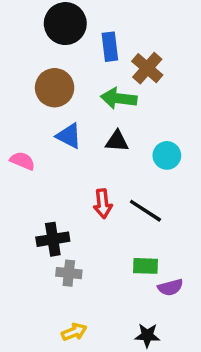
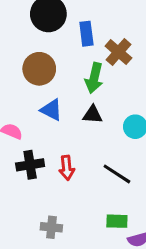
green arrow: (119, 98) -> (94, 78), turned -84
red arrow: (103, 204) -> (67, 168), moved
black cross: (53, 239) -> (30, 165), moved

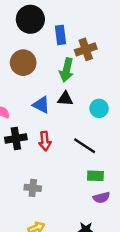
brown cross: (118, 52) -> (86, 49), turned 30
blue triangle: (51, 110) -> (41, 105), moved
green rectangle: (117, 221) -> (95, 176), moved

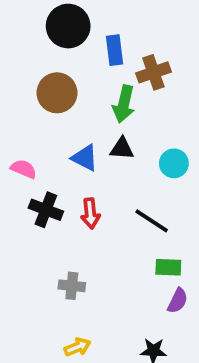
black cross: (16, 139) -> (46, 210), turned 30
purple semicircle: (101, 198) -> (178, 301), turned -49

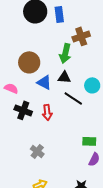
blue rectangle: (115, 50) -> (59, 14), moved
brown circle: (57, 93) -> (29, 62), moved
black line: (152, 221) -> (73, 98), moved
gray cross: (72, 286) -> (37, 151), turned 32

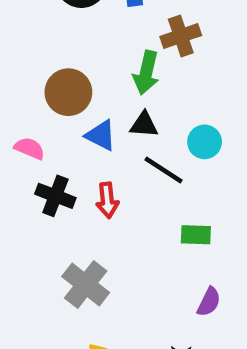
green rectangle: (89, 141) -> (196, 235), moved
gray cross: (37, 151) -> (86, 284), size x1.5

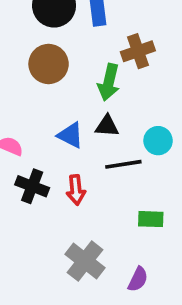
brown circle: (68, 92) -> (49, 64), moved
black line: (163, 170) -> (123, 164), turned -42
gray cross: (86, 284) -> (85, 261), moved
purple semicircle: (209, 302) -> (138, 279), moved

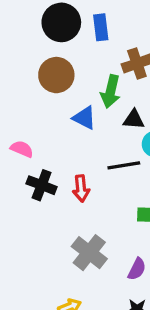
black triangle: (107, 126) -> (134, 119), moved
blue triangle: (70, 135) -> (84, 118), moved

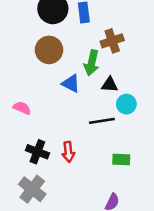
black cross: (42, 185) -> (37, 152), moved
red arrow: (81, 188) -> (68, 152), moved
gray cross: (89, 253) -> (32, 189), moved

